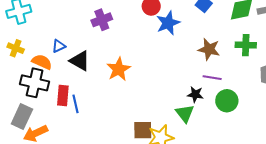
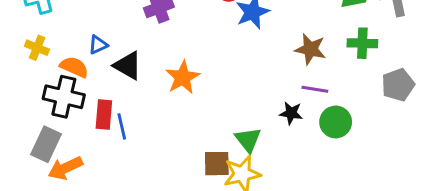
green triangle: (185, 113) -> (248, 140), moved

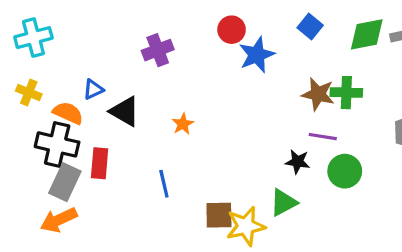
green cross: (362, 43) -> (346, 93), moved
orange star: (183, 77) -> (183, 124), size x0.6
blue line: (122, 126) -> (164, 184), moved
green triangle: (248, 140) -> (283, 203), moved, turned 40
gray rectangle: (46, 144) -> (65, 182), moved

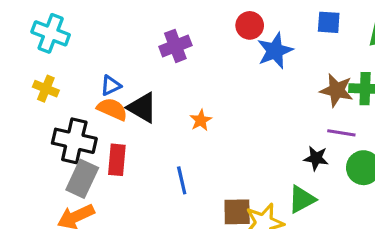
blue square: (310, 27) -> (329, 22), turned -35
cyan cross: (33, 38) -> (51, 33), turned 36
orange semicircle: (68, 113) -> (112, 109), moved

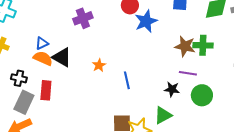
black cross: (74, 141) -> (19, 78), size x0.6
blue line: (182, 180) -> (127, 80), moved

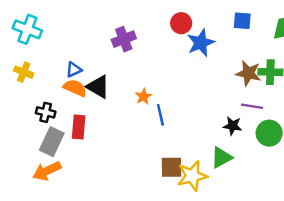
blue line: (127, 80) -> (160, 115), moved

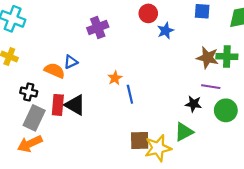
blue star: (201, 43) -> (166, 31), size x0.7
blue triangle: (74, 70) -> (71, 62), moved
black triangle: (98, 87) -> (75, 105), moved

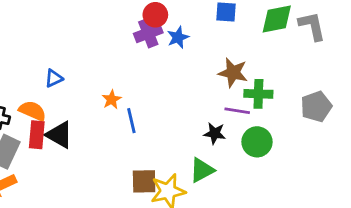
purple cross: (98, 27) -> (148, 33), moved
green cross: (227, 56) -> (258, 94), moved
orange semicircle: (55, 70) -> (33, 111), moved

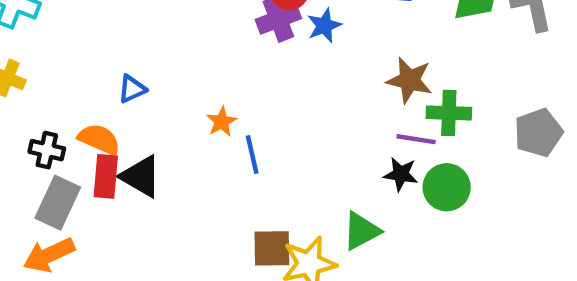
black star: (215, 133) -> (401, 174), moved

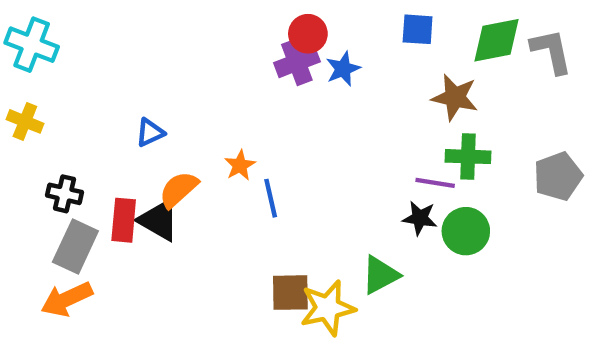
brown star: (409, 80) -> (455, 97), moved
orange semicircle: (99, 139) -> (179, 189), moved, turned -66

